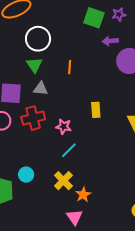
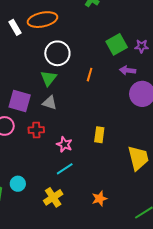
green square: (94, 18) -> (117, 44), turned 30
orange line: (70, 67) -> (90, 75), moved
red cross: (33, 118) -> (36, 130), size x0.7
orange star: (83, 195) -> (99, 199), moved

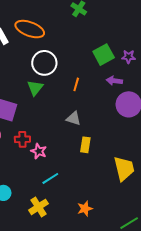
orange ellipse: (42, 20) -> (30, 29), turned 32
gray triangle: (50, 103) -> (74, 118), moved
pink star: (64, 144) -> (39, 151), moved

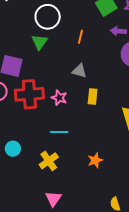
red cross: (22, 139) -> (29, 94), size x1.8
pink star: (39, 151) -> (59, 98), moved
cyan line: (50, 178) -> (59, 132), turned 36

